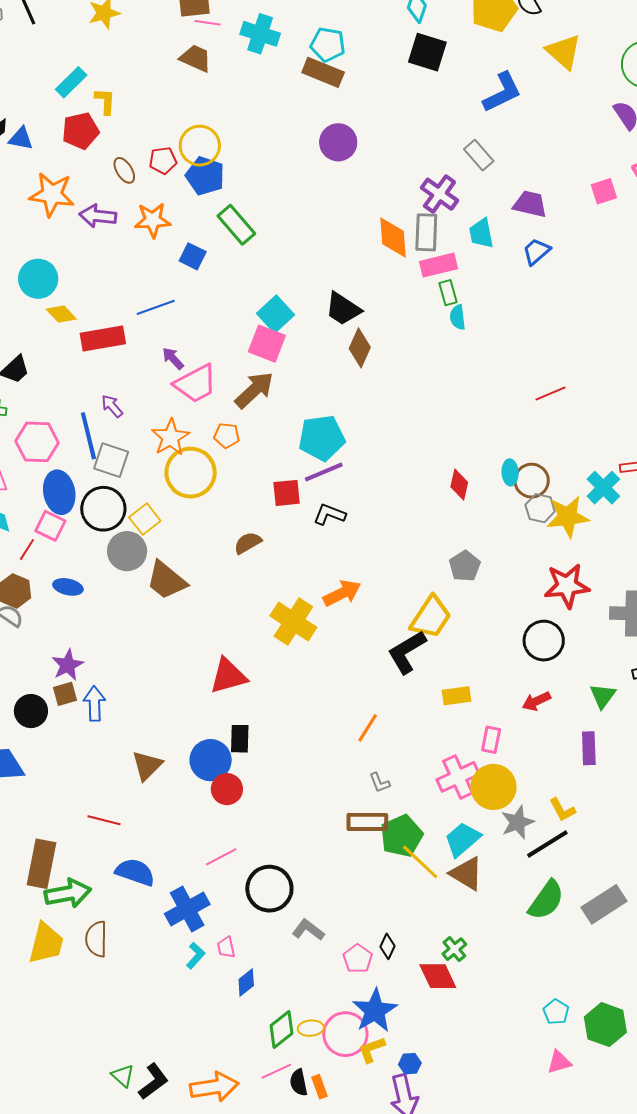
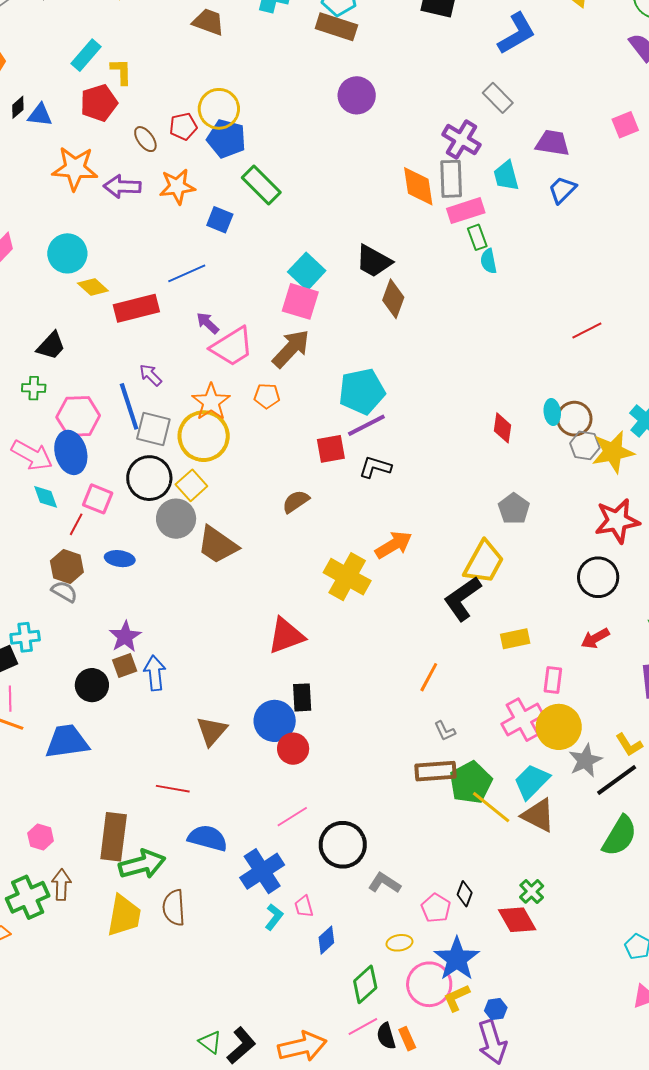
yellow circle: (191, 473) -> (204, 436), moved
blue ellipse: (59, 492) -> (71, 452), moved
yellow ellipse: (311, 1028) -> (399, 943), moved

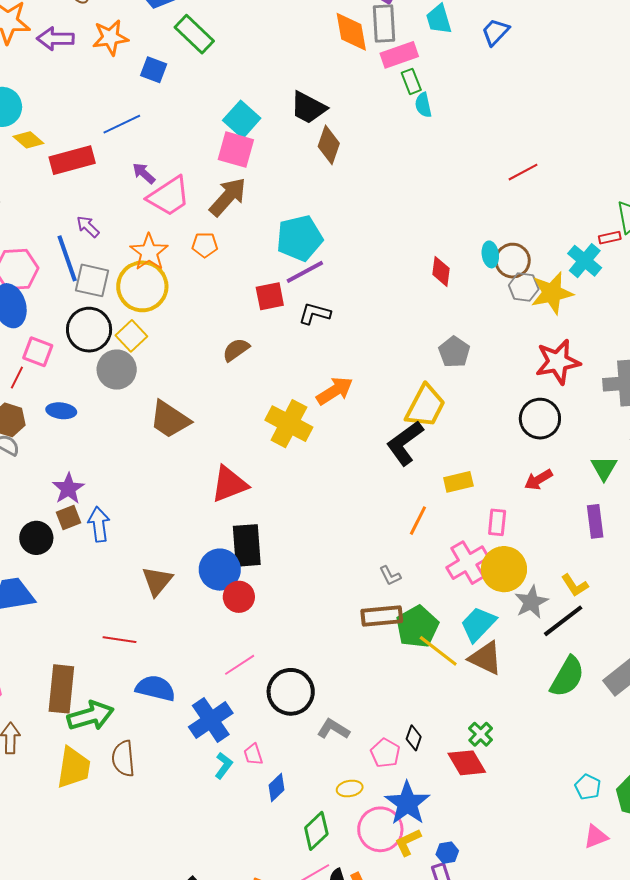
brown trapezoid: (217, 545) -> (170, 419), moved
orange line: (429, 677) -> (418, 521), moved
black rectangle: (302, 697) -> (247, 545), size x1.5

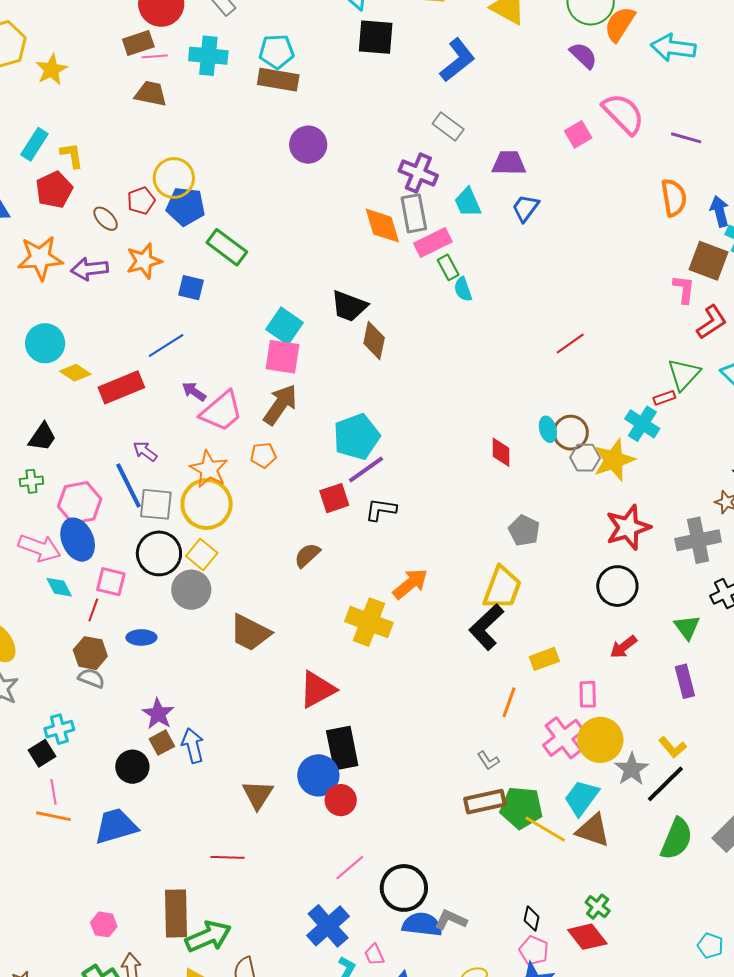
green pentagon: (417, 627) -> (521, 808), turned -30
blue semicircle: (155, 688) -> (422, 924), moved
pink pentagon: (385, 753) -> (534, 951), moved

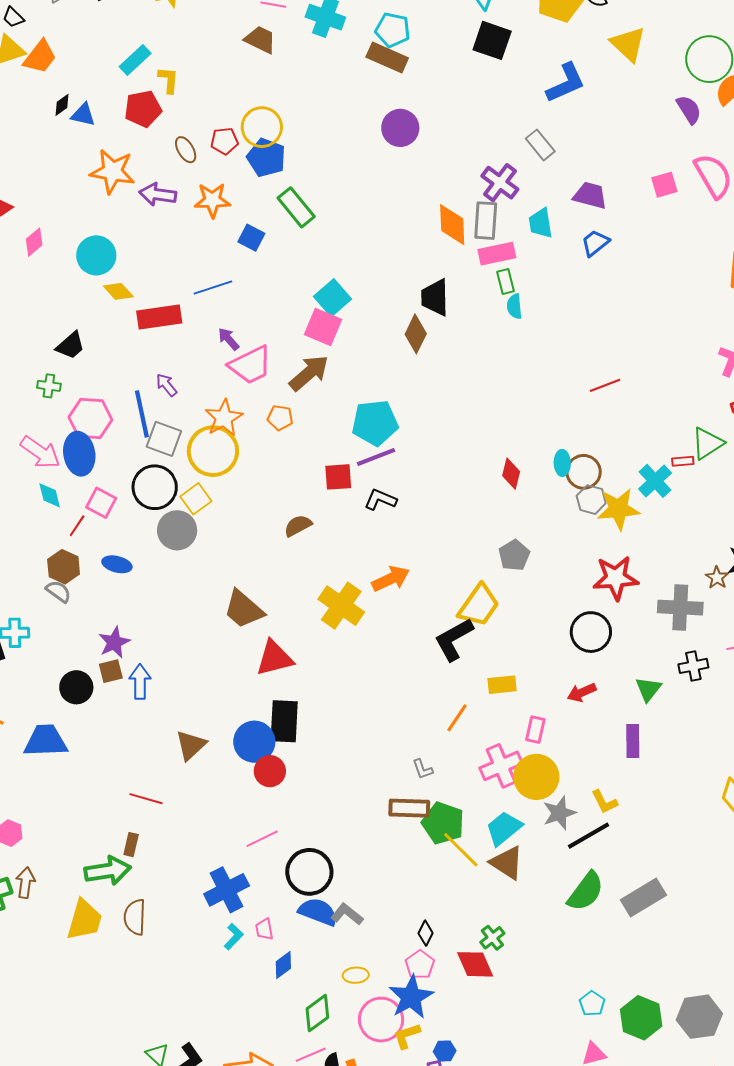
black trapezoid: (349, 306) -> (435, 297), moved, turned 54
brown trapezoid: (250, 633) -> (244, 609), moved
brown rectangle: (176, 914) -> (131, 845), moved, size x0.5

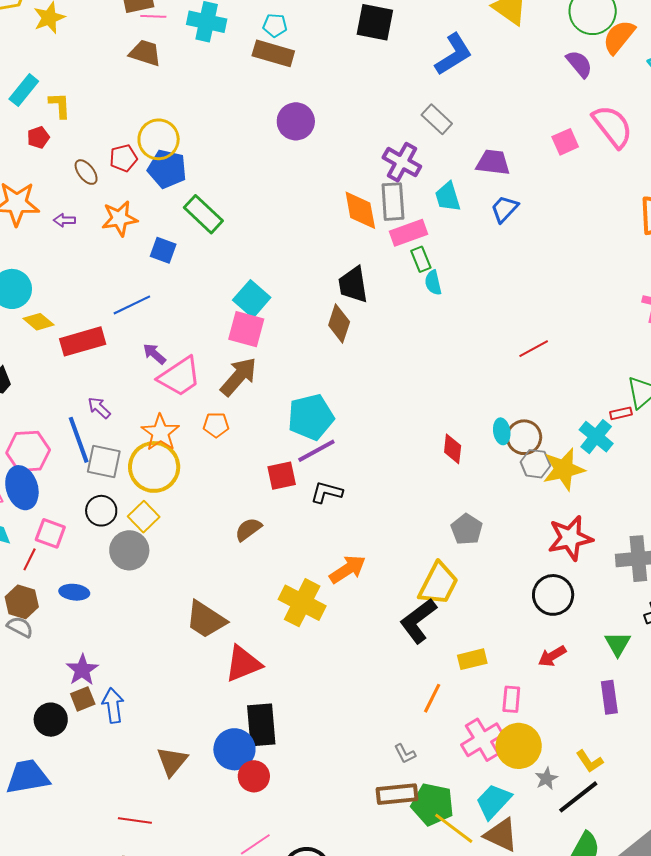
cyan pentagon: (393, 30) -> (275, 25), size x0.7
red pentagon: (143, 109) -> (38, 137), size x0.6
purple arrow: (158, 194) -> (64, 220), size x0.6
black circle: (155, 487) -> (101, 511), size x0.7
gray star: (559, 813) -> (546, 779), size x0.7

